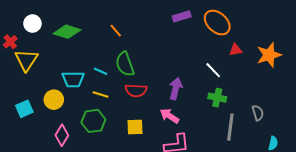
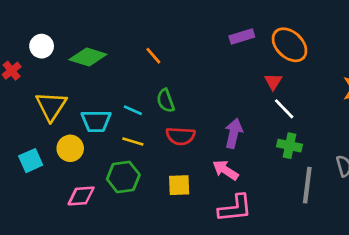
red triangle: (235, 50) -> (273, 82), moved, turned -48
yellow triangle: (26, 60) -> (51, 106), moved
green semicircle: (125, 64) -> (166, 101), size x0.7
pink diamond: (62, 135) -> (81, 196), turned 55

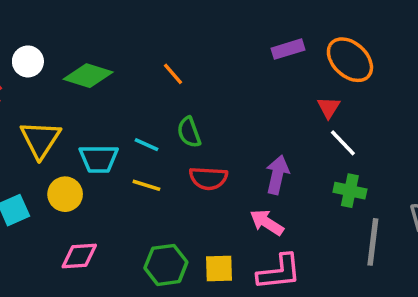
green hexagon: (123, 177) -> (166, 265), moved
yellow square: (179, 185) -> (219, 268), moved

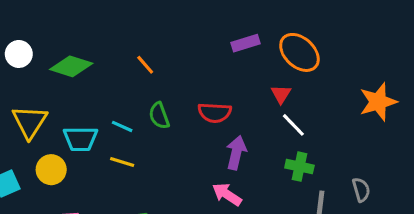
red semicircle: (208, 178) -> (215, 113), moved

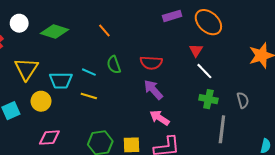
purple arrow: (236, 153) -> (153, 90), moved, turned -55
gray semicircle: (361, 190) -> (243, 100), moved

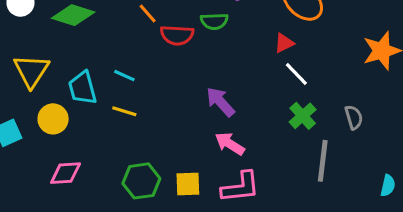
red triangle: (196, 50) -> (284, 43), turned 32
red semicircle: (151, 63) -> (177, 35), moved
green semicircle: (114, 65) -> (214, 21), moved, turned -72
cyan trapezoid: (61, 80) -> (82, 88), turned 75
green cross: (208, 99) -> (303, 116), turned 36

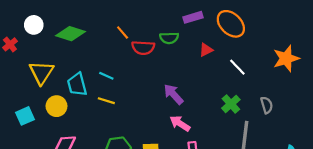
red triangle: (284, 43) -> (206, 50), moved
white line: (296, 74) -> (237, 67), moved

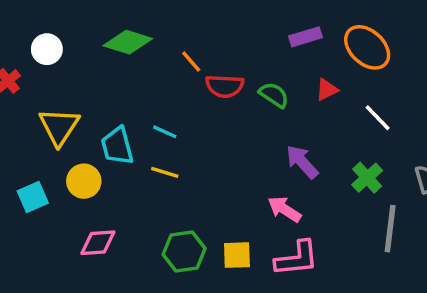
green diamond: (71, 34) -> (128, 42), moved
green semicircle: (169, 38) -> (274, 95), moved, turned -144
purple arrow: (173, 94) -> (302, 162), moved

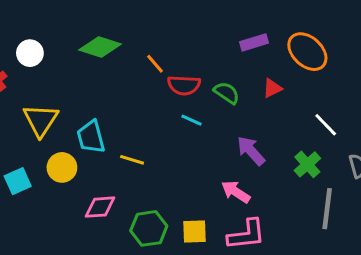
white line: (378, 118) -> (326, 125), moved
cyan line: (165, 132) -> (192, 120), moved
pink diamond: (98, 243) -> (100, 207), moved

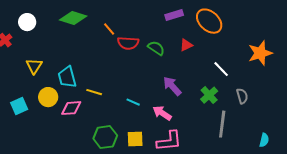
yellow triangle: (41, 120) -> (34, 66), size x0.7
cyan line: (192, 120) -> (133, 102), moved
pink diamond: (100, 207) -> (71, 108), moved

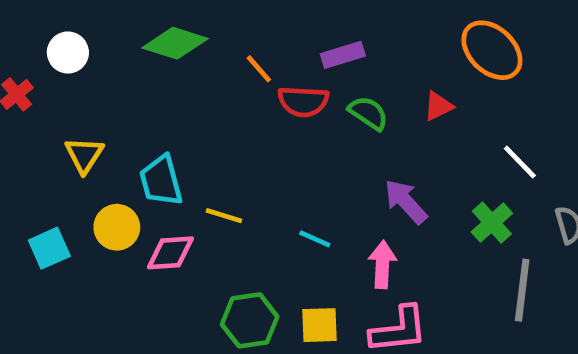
purple rectangle: (174, 15) -> (343, 55), moved
pink arrow: (162, 113) -> (382, 265), turned 60

